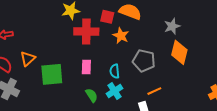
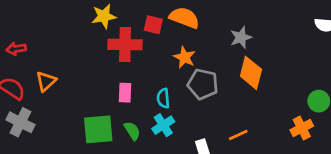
orange star: (121, 36) -> (184, 57), moved
green square: (52, 74) -> (98, 129), moved
orange line: (154, 91) -> (238, 135), moved

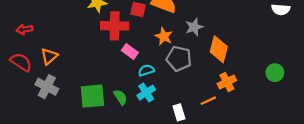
gray star: (241, 37) -> (194, 27), moved
pink rectangle: (125, 93) -> (130, 52), moved, turned -56
cyan semicircle: (163, 98) -> (146, 70), turned 77
gray cross: (20, 122) -> (47, 87), moved
orange cross: (302, 128) -> (227, 82), moved

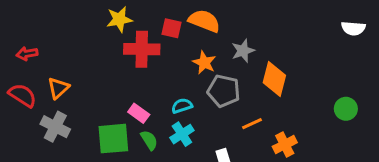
pink rectangle: (130, 52) -> (139, 113), moved
orange cross: (227, 82) -> (285, 145), moved
orange line: (208, 101) -> (252, 124), moved

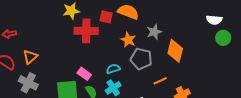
white semicircle: (353, 28) -> (214, 20), moved
green circle: (346, 109) -> (223, 38), moved

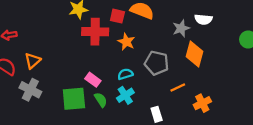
white semicircle: (214, 20) -> (203, 19), moved
gray star: (154, 32) -> (181, 28), moved
orange star: (128, 40) -> (126, 42), moved

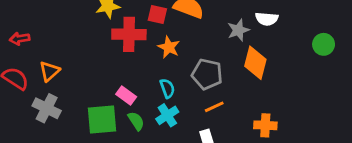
cyan semicircle: (125, 74) -> (167, 88), turned 88
orange line: (178, 88) -> (214, 107), moved
orange cross: (202, 103) -> (265, 125), turned 30

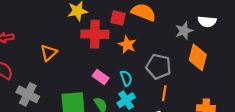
orange triangle: (49, 71) -> (49, 53), moved
pink rectangle: (126, 95) -> (101, 77), moved
orange line: (214, 107) -> (164, 93), turned -56

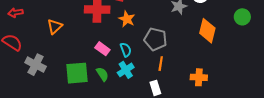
orange diamond: (198, 57) -> (207, 31), moved

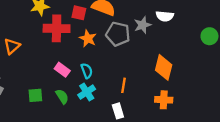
orange diamond: (207, 31) -> (164, 67), moved
gray pentagon: (155, 39) -> (118, 34), moved
green square: (77, 73) -> (35, 95), size x0.6

